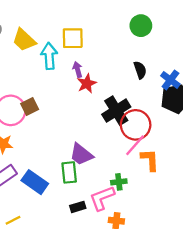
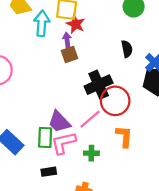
red star: (87, 84) -> (76, 24), moved, turned -30
brown square: (30, 106) -> (70, 54), moved
pink line: (135, 145) -> (90, 119), moved
pink L-shape: (102, 198) -> (64, 143), moved

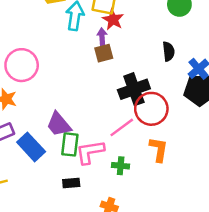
purple trapezoid: (59, 122) -> (59, 124), moved

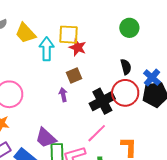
purple arrow: (102, 37) -> (63, 95), moved
red circle: (151, 109) -> (125, 93), moved

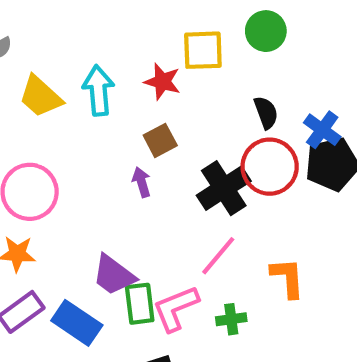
yellow trapezoid: (25, 33) -> (40, 97), moved
yellow square: (68, 35) -> (203, 50), moved

